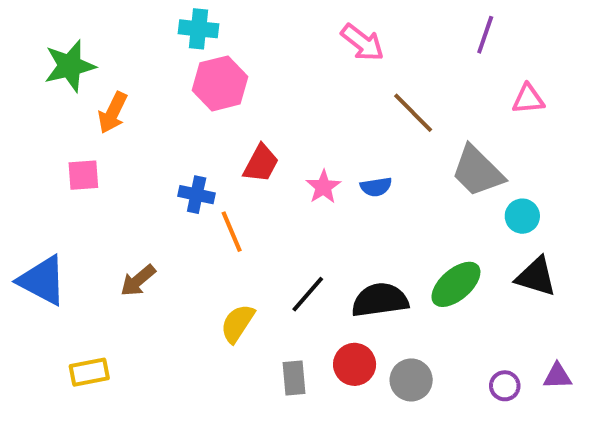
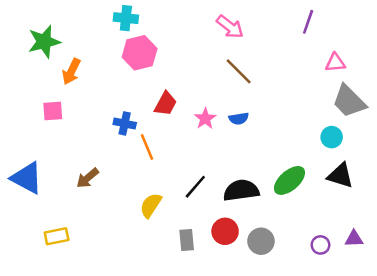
brown line: (413, 113) -> (239, 71), moved
gray trapezoid: (477, 171) -> (349, 101), moved

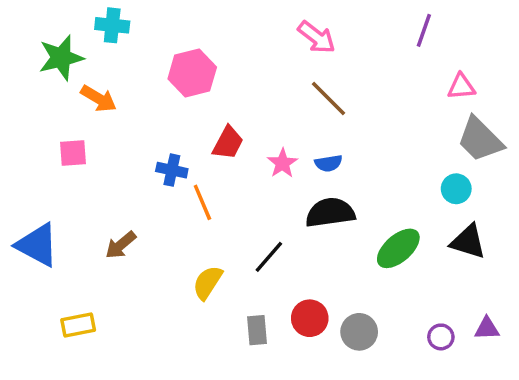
cyan cross: (126, 18) -> (112, 25), moved
orange arrow: (71, 71) -> (99, 99), turned -85
black semicircle: (241, 190) -> (330, 213), moved

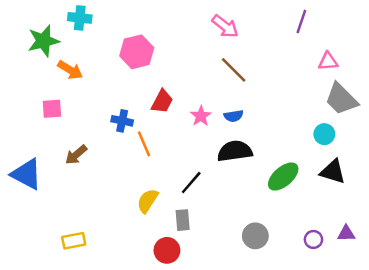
brown arrow: (121, 245) -> (76, 155), moved
red circle: (310, 318) -> (167, 250), moved
yellow rectangle: (78, 325) -> (74, 241), moved
gray rectangle: (257, 330) -> (183, 220), moved

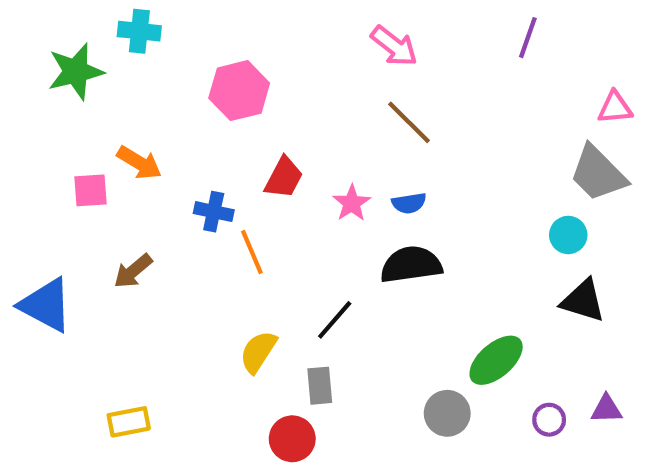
pink triangle: (328, 61) -> (615, 108), moved
orange arrow: (70, 70) -> (139, 163), moved
green ellipse: (283, 177) -> (496, 360), moved

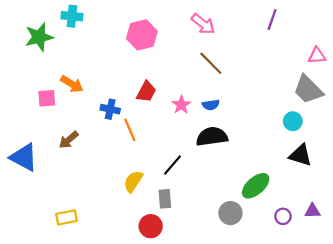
pink hexagon: (239, 91) -> (142, 35), moved

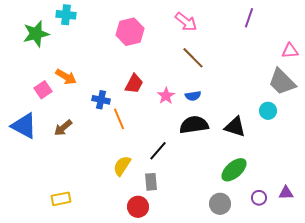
pink square: (47, 98) -> (43, 90), turned -30
black triangle: (300, 155) -> (235, 127), moved
blue triangle: (24, 157) -> (24, 126), moved
gray circle: (230, 213) -> (220, 204), moved

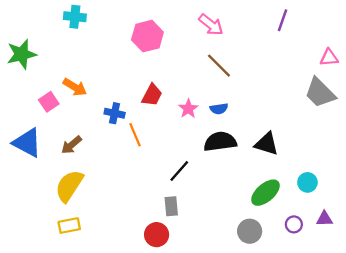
green star: (36, 34) -> (22, 54), moved
cyan circle: (268, 111) -> (307, 182), moved
yellow semicircle: (122, 166) -> (69, 186), moved, size x1.4

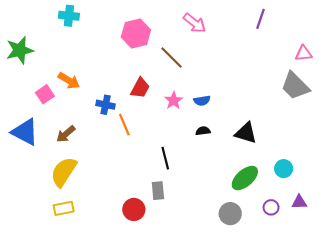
brown line: (219, 66) -> (172, 58), moved
black semicircle: (220, 142) -> (203, 131), size x0.5
black line: (179, 171) -> (165, 158), turned -55
red circle: (157, 235) -> (134, 209), moved

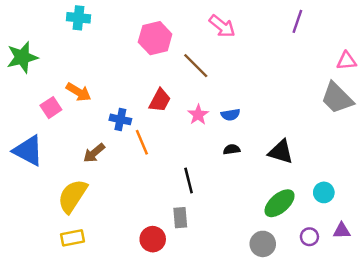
brown arrow: (66, 134) -> (94, 153), moved

